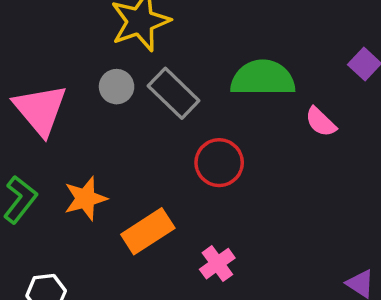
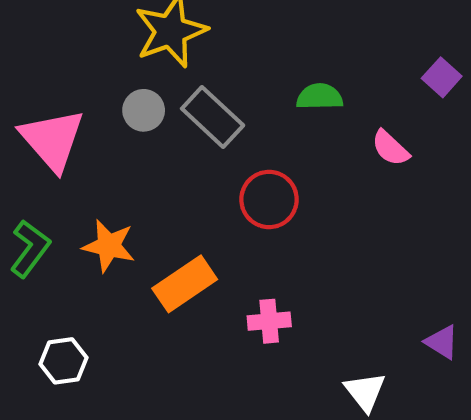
green semicircle: (263, 78) -> (320, 97), size x0.6
orange star: (85, 198) -> (109, 246), turned 30
pink cross: (217, 264) -> (269, 321), turned 32

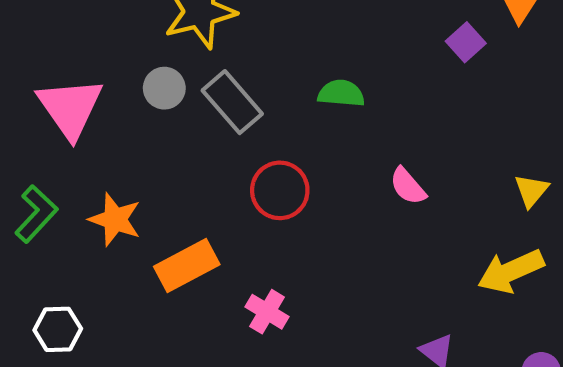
purple square: (442, 77) -> (466, 42), moved
pink semicircle: (390, 148) -> (408, 186), moved
pink cross: (269, 321) -> (267, 312), turned 30

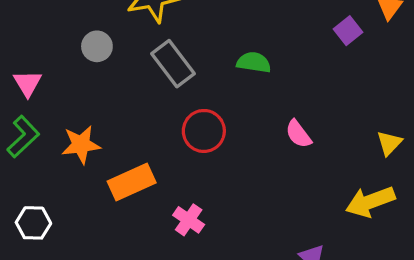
gray circle: (164, 88) -> (97, 46), moved
pink triangle: (70, 108) -> (28, 83), moved, size x0.6
orange star: (115, 219) -> (81, 145), turned -30

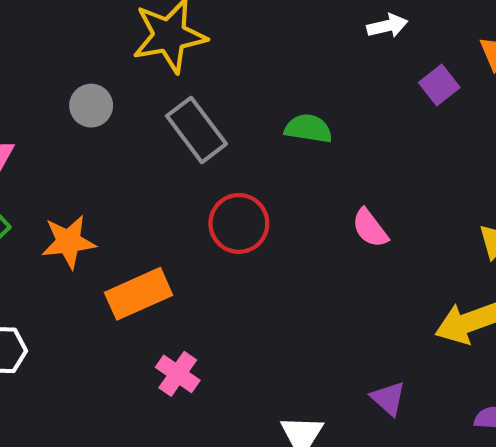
pink cross: (189, 220) -> (178, 374), moved

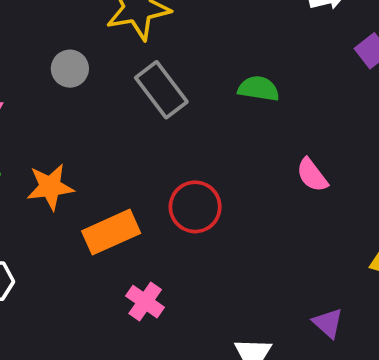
red circle: (239, 223) -> (195, 207), moved

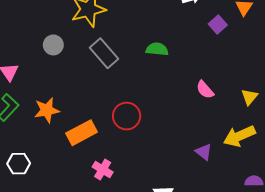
pink semicircle: (312, 175) -> (205, 90), moved
purple triangle: (328, 323) -> (204, 152), moved

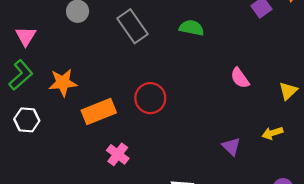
yellow arrow: (239, 136) -> (272, 133), size x0.6
white hexagon: (19, 164) -> (27, 120), moved

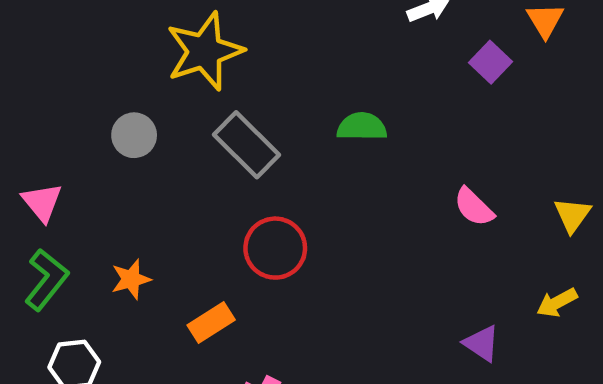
orange star: (63, 83) -> (131, 279), size x0.7
red circle: (150, 98) -> (275, 248), moved
orange rectangle: (99, 111) -> (211, 323), size x0.7

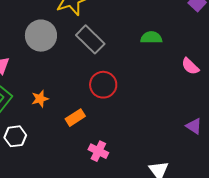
green semicircle: (362, 127) -> (151, 38), moved
gray circle: (134, 135) -> (41, 36), size x1.6

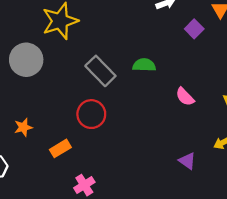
gray rectangle: (90, 39) -> (100, 71), moved
pink cross: (98, 151) -> (84, 185), turned 30

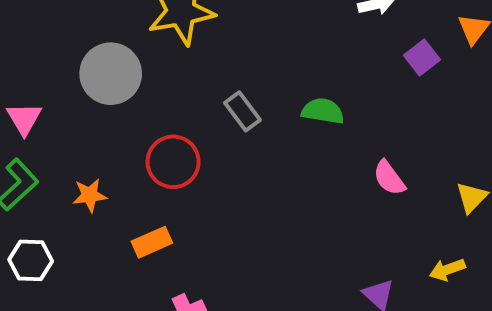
gray rectangle: (100, 71) -> (242, 111), size x0.7
red circle: (91, 114) -> (173, 162), moved

